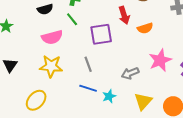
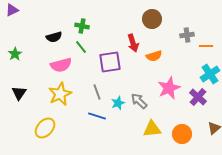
yellow star: (51, 66) -> (60, 94), turned -30
gray arrow: (130, 73) -> (139, 101), turned 66
cyan star: (109, 96) -> (118, 103), moved
yellow triangle: (143, 101) -> (152, 129), turned 42

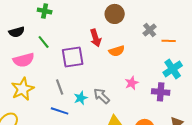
green cross: (82, 26) -> (45, 11), moved
gray cross: (187, 35) -> (150, 30), turned -32
pink star: (169, 88) -> (132, 83), size x0.6
purple cross: (198, 97) -> (161, 92), turned -36

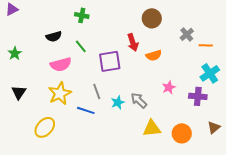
blue line: (60, 111) -> (86, 110), moved

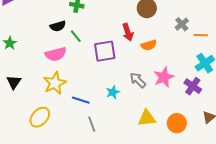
black semicircle: (54, 36) -> (58, 26), moved
pink star: (169, 87) -> (164, 77), size x1.5
gray line: (97, 91) -> (92, 124), moved
purple cross: (198, 96) -> (193, 86), turned 30
gray arrow: (139, 100) -> (138, 80), moved

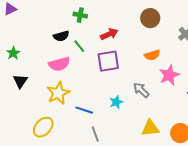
red arrow: (128, 32) -> (109, 34), moved, turned -96
pink star: (164, 77) -> (169, 75), moved
black triangle: (14, 82) -> (20, 81), moved

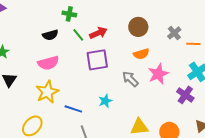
brown circle: (150, 18) -> (138, 27), moved
green line: (79, 46) -> (78, 35), moved
gray arrow: (141, 90) -> (130, 79), moved

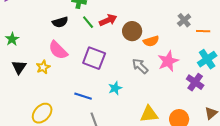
brown circle: (138, 27) -> (132, 31), moved
purple square: (97, 60) -> (94, 58), moved, turned 30
pink semicircle: (48, 63) -> (58, 50), turned 60
yellow star: (47, 92) -> (43, 67), moved, size x0.6

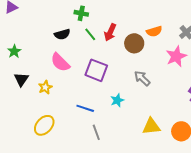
red arrow: (108, 20) -> (110, 32), turned 138
orange semicircle: (151, 41) -> (154, 31), moved
pink star: (168, 61) -> (176, 56), moved
yellow star: (43, 67) -> (45, 87), moved

